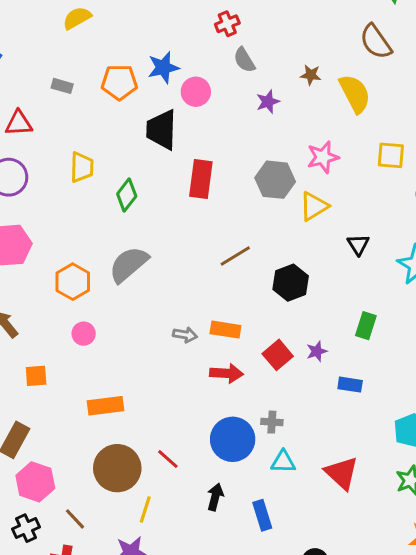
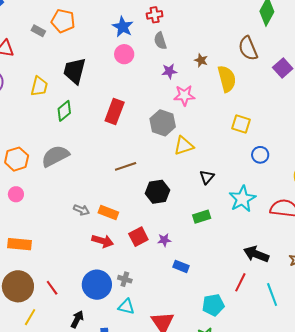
blue star: (163, 67) -> (123, 27), moved, turned 30
orange pentagon: (119, 82) -> (63, 21), moved
black trapezoid: (162, 130) -> (75, 71), moved
pink star: (323, 157) -> (184, 95), moved
green rectangle: (366, 326) -> (202, 217), moved, turned 42

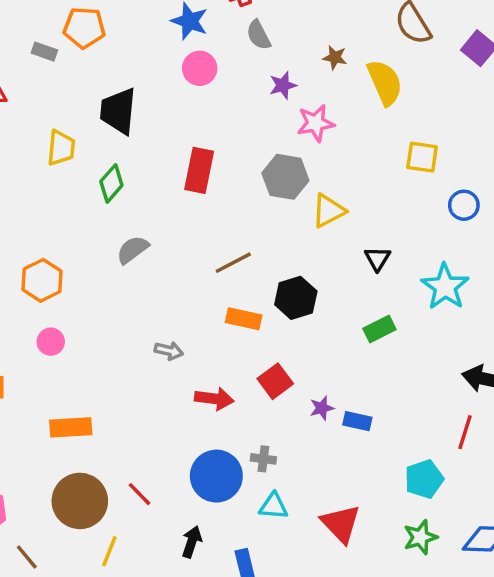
gray semicircle: (55, 156) -> (133, 250), moved, size x0.7
orange rectangle: (108, 212) -> (244, 319), moved
purple star: (164, 240) -> (322, 408), moved

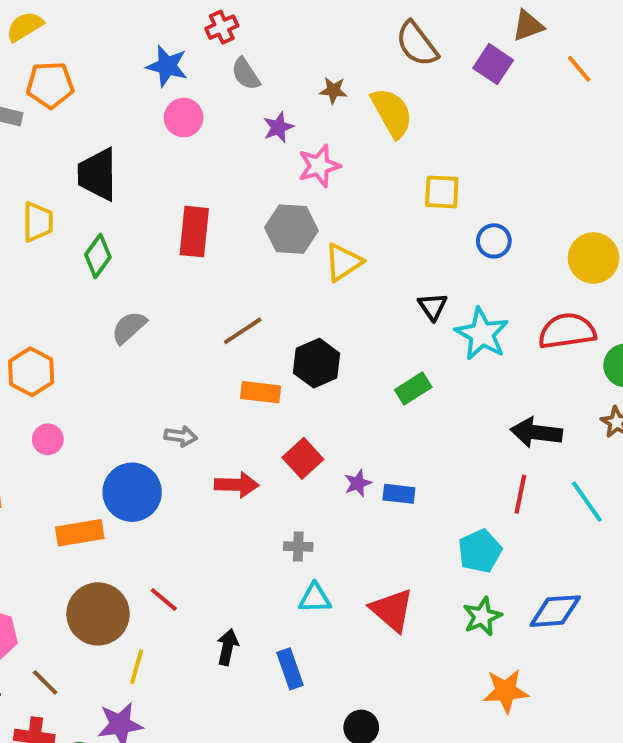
black triangle: (377, 259) -> (433, 306), moved
blue circle: (216, 476) -> (132, 492), moved

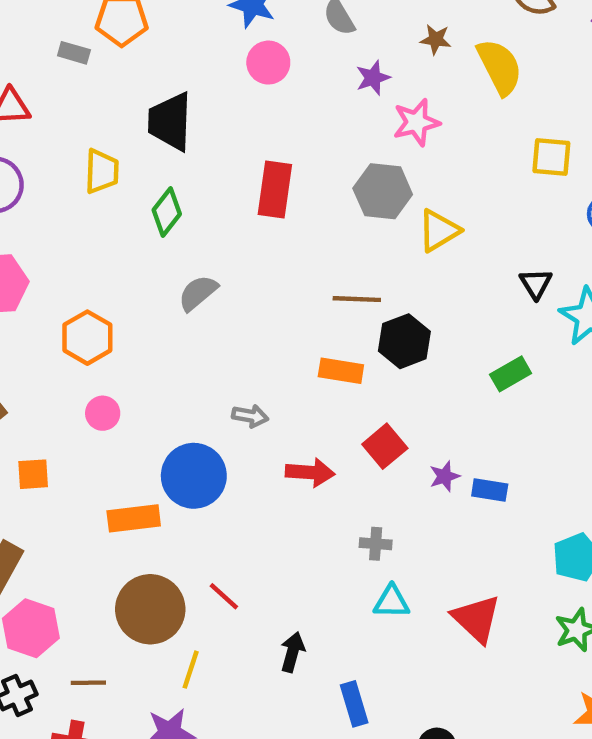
brown line: (243, 331) -> (357, 299), moved, turned 33
blue rectangle: (290, 669) -> (354, 704), moved
brown line: (45, 682) -> (88, 683), turned -48

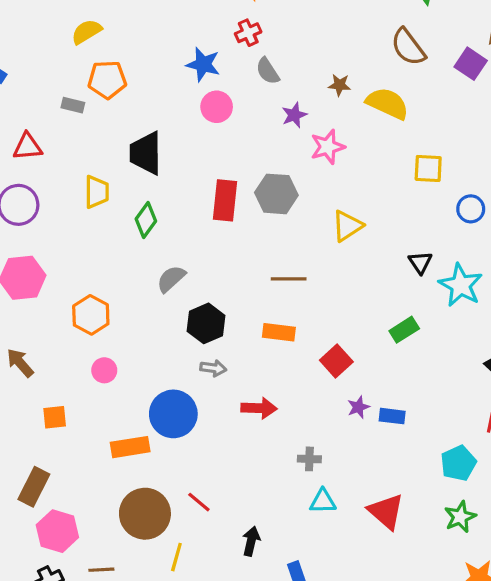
yellow semicircle: (500, 67) -> (387, 103), turned -36
gray hexagon: (383, 191) -> (276, 194), moved
black hexagon: (404, 341) -> (206, 323), moved
red square: (385, 446) -> (336, 361), moved

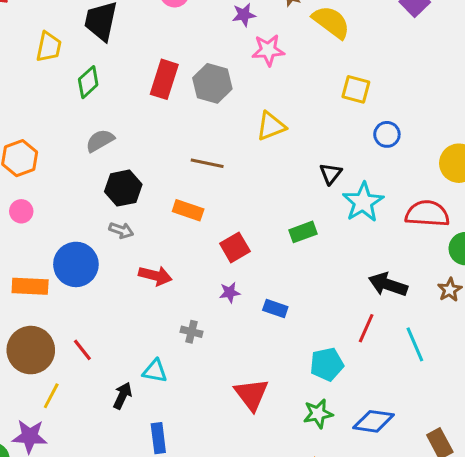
purple star: (358, 407) -> (230, 292), moved
cyan triangle: (323, 501) -> (155, 371), moved

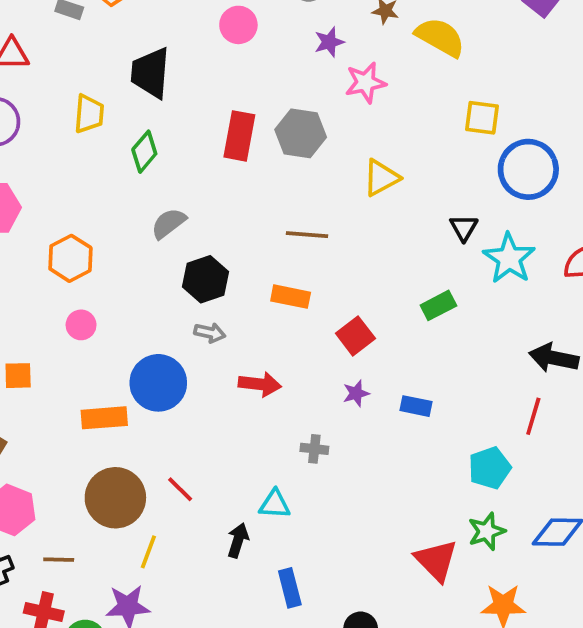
blue circle: (387, 134) -> (528, 169), size x1.8
red triangle: (251, 394) -> (436, 560), moved

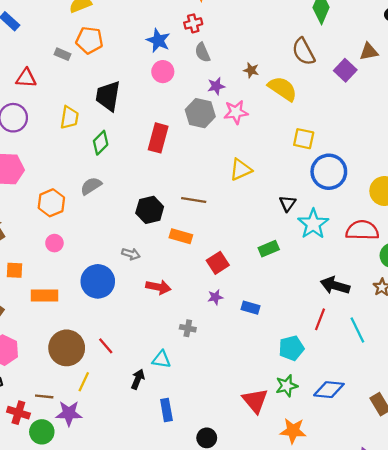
gray hexagon: (301, 133) -> (200, 113), moved
gray semicircle: (169, 223) -> (91, 186), moved
black hexagon: (205, 279) -> (150, 210), moved
orange rectangle: (104, 418) -> (45, 295), moved
brown line: (59, 560) -> (44, 396), moved

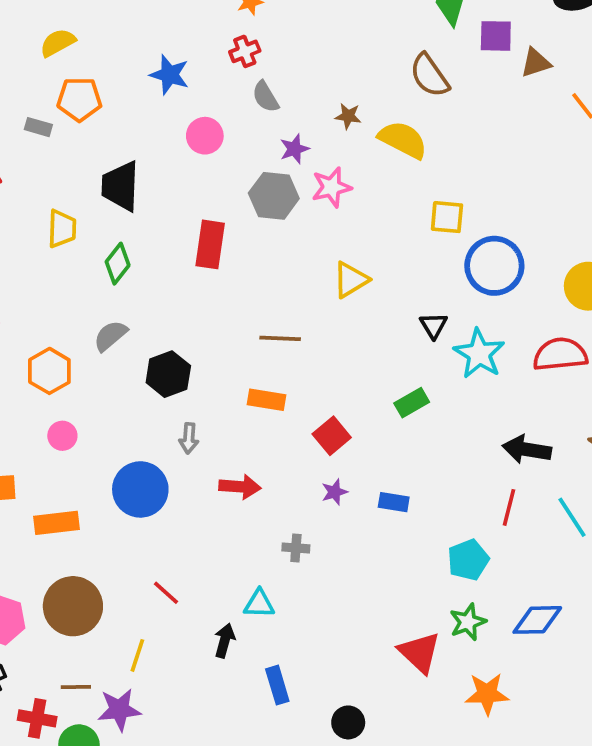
blue star: (158, 40) -> (170, 75), moved
purple square: (345, 70) -> (496, 36), moved, turned -35
black hexagon: (150, 210) -> (168, 374), moved
gray arrow: (131, 254) -> (189, 438), turned 84
brown circle: (67, 348) -> (73, 606), moved

